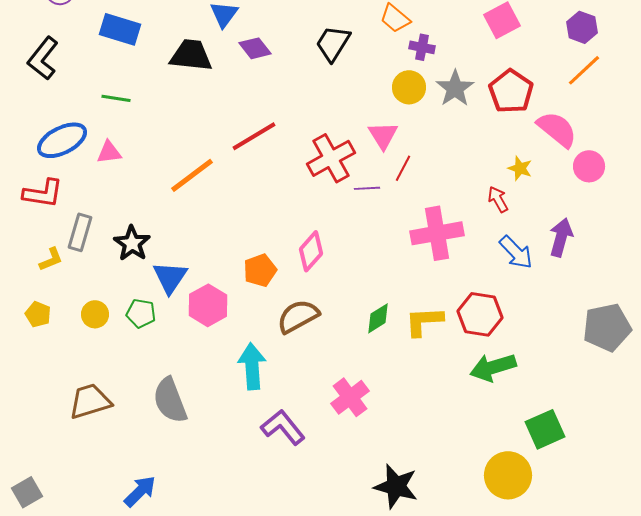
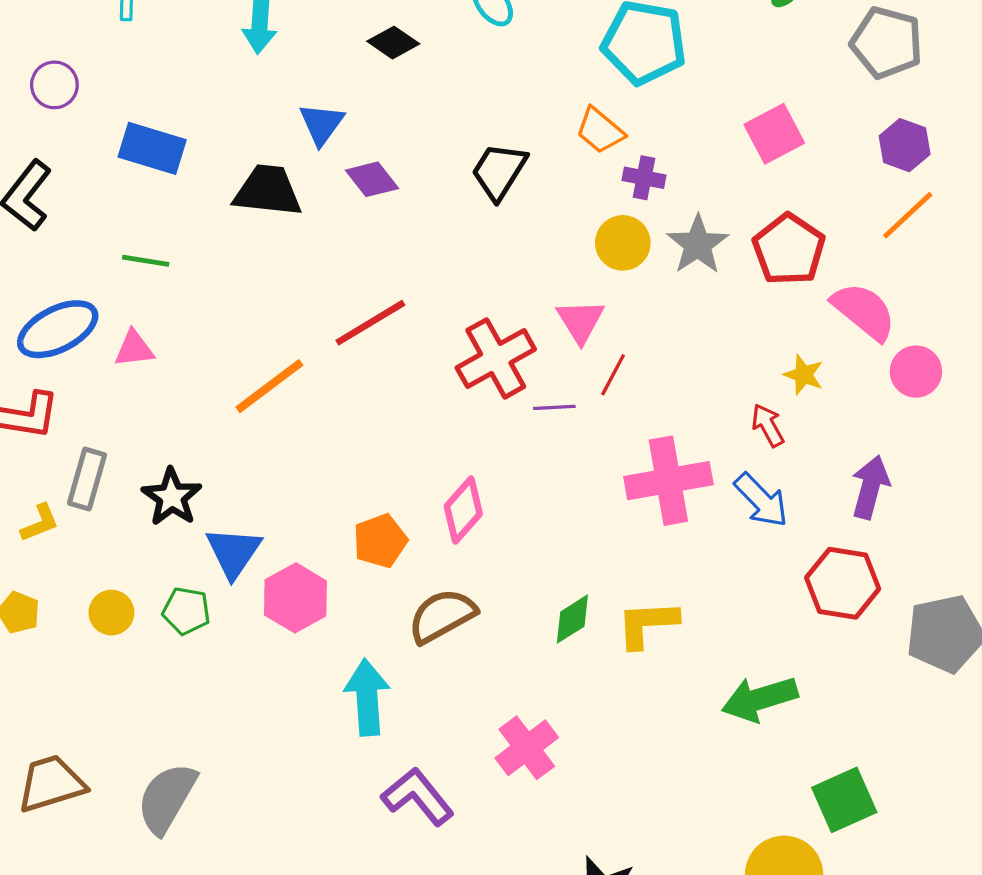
blue arrow: (516, 252) -> (761, 500), moved
red hexagon: (480, 314) -> (843, 583), moved
gray semicircle: (170, 400) -> (167, 798), moved, turned 51
brown trapezoid: (90, 401) -> (51, 784), moved

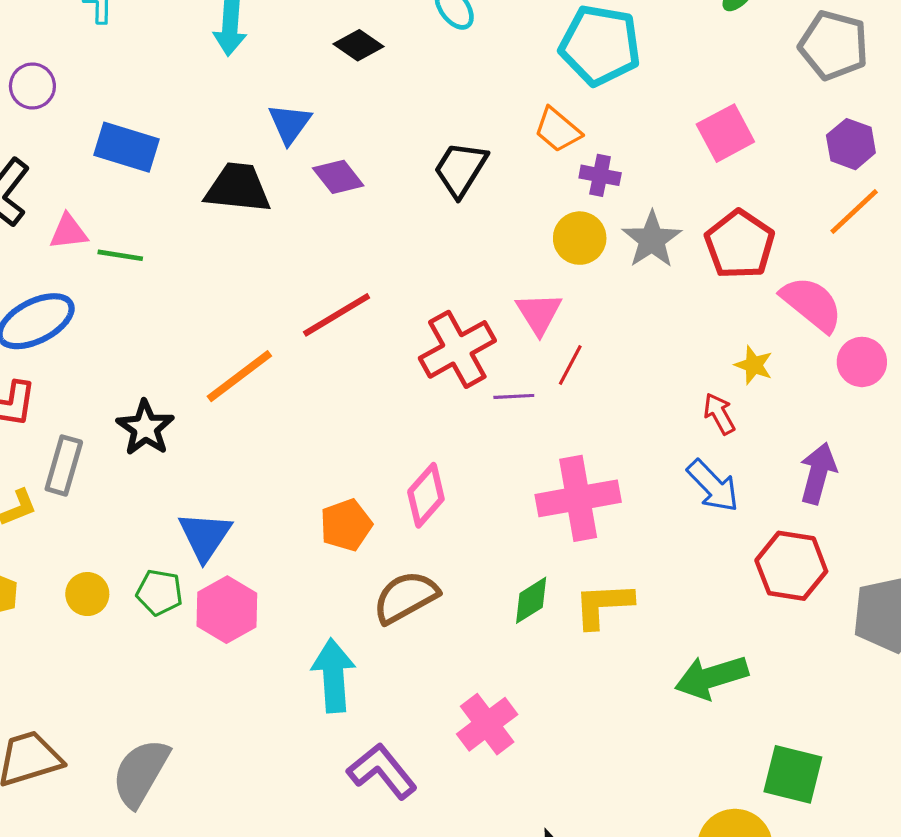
pink triangle: (134, 349) -> (68, 232), moved
pink cross: (668, 481) -> (578, 498), moved
black star: (172, 497) -> (145, 428), moved
pink hexagon: (295, 598) -> (227, 610), moved
green square: (844, 800) -> (793, 774), turned 38

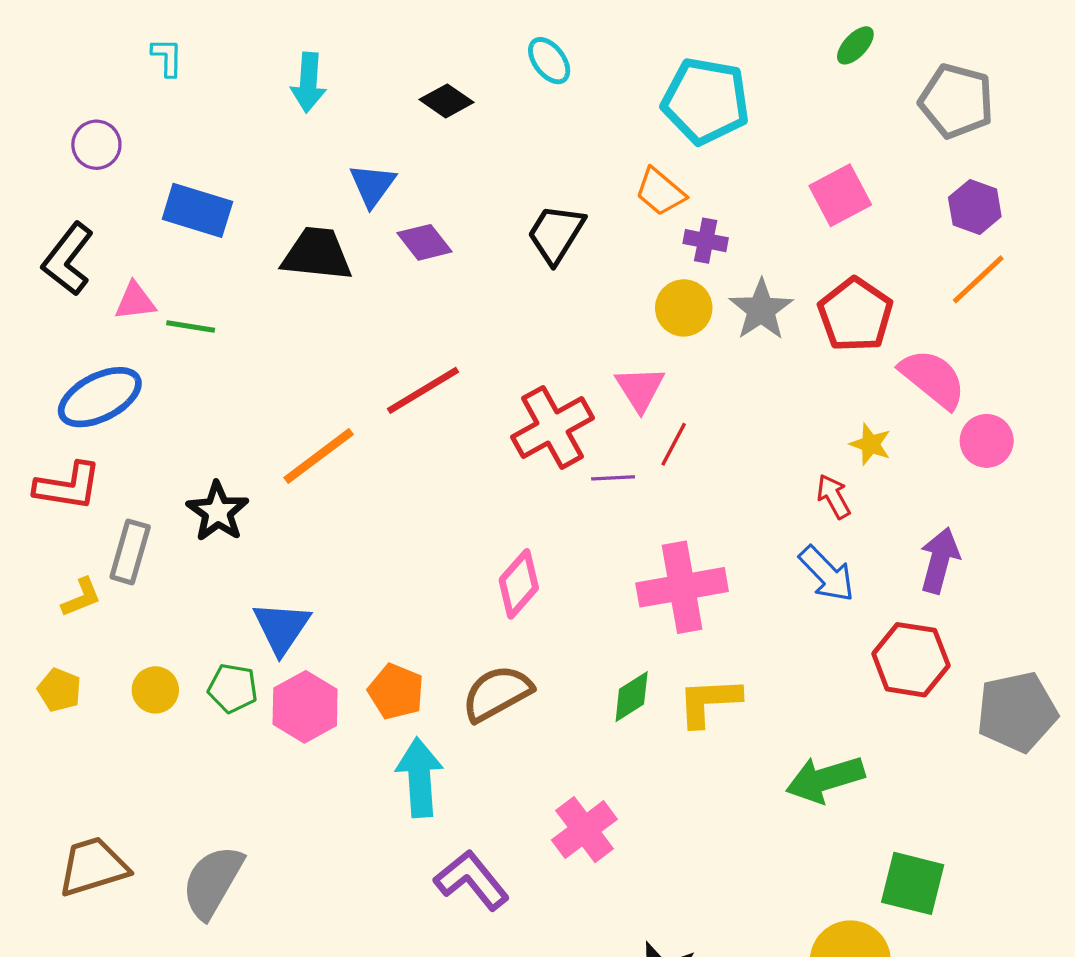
orange pentagon: (346, 525) -> (396, 692), moved, turned -30

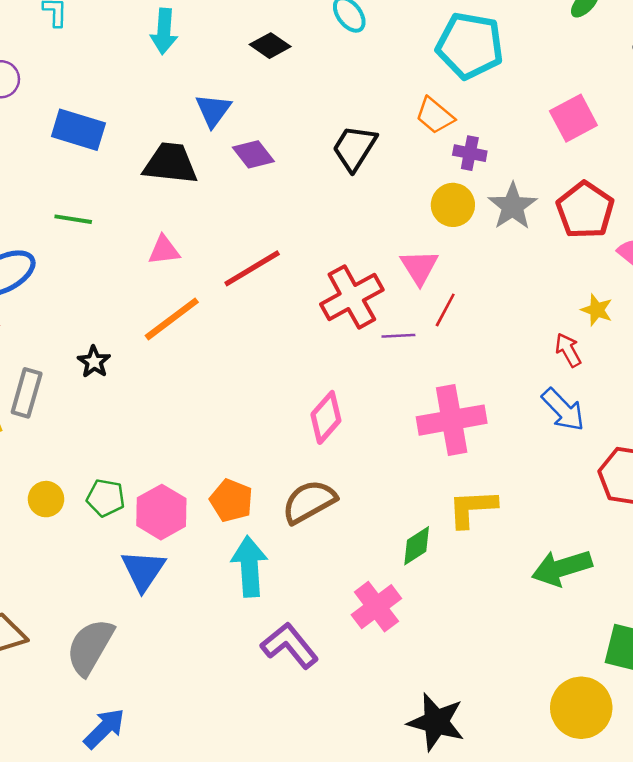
pink triangle: (135, 301) -> (164, 250), moved
black star: (218, 512) -> (94, 362), size x0.7
blue triangle: (282, 628) -> (143, 570), moved
green diamond: (632, 697) -> (417, 546), moved

